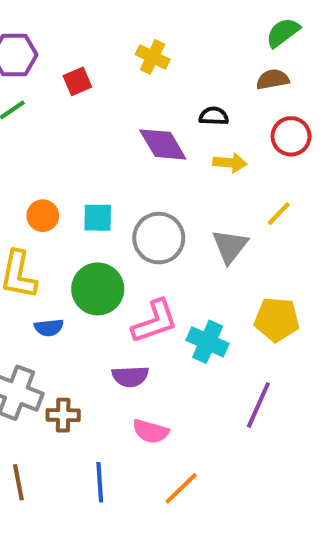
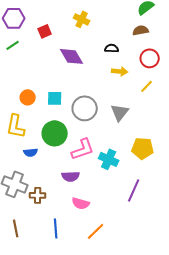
purple diamond: (163, 144) -> (72, 56), moved
yellow line: (279, 214) -> (147, 86), moved

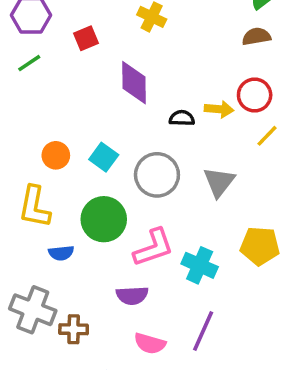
black semicircle: (112, 48) -> (182, 118), moved
purple diamond: (72, 56) -> (134, 83), turned 30
red circle: (150, 58) -> (255, 95), moved
cyan square: (55, 98) -> (104, 157), turned 35
purple line: (134, 190) -> (203, 331), moved

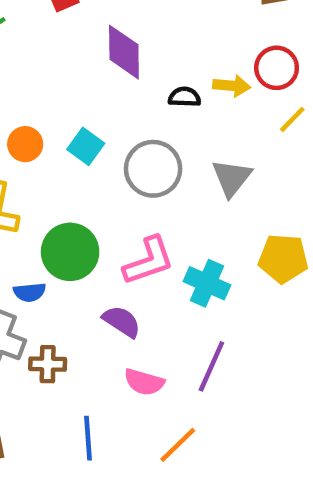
green circle: (104, 219) -> (70, 252), moved
blue semicircle: (61, 253) -> (30, 292), moved
purple semicircle: (132, 296) -> (122, 321), turned -144

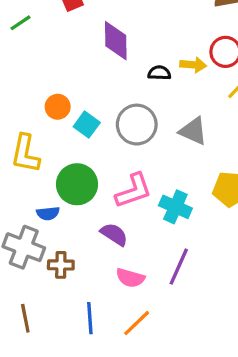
orange circle: (25, 144) -> (58, 107), moved
cyan square: (86, 146) -> (87, 125), moved
gray triangle: (232, 178) -> (193, 131), turned -44
orange line: (178, 445) -> (137, 323), moved

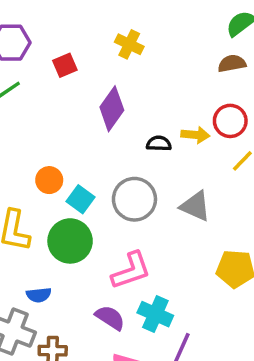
purple diamond: (116, 41) -> (112, 109), turned 36
green circle: (77, 184) -> (70, 241), moved
cyan cross: (175, 207) -> (155, 314), moved

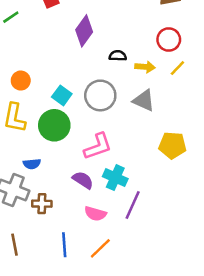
yellow arrow: (195, 135) -> (145, 67), moved
orange circle: (49, 180) -> (21, 81), moved

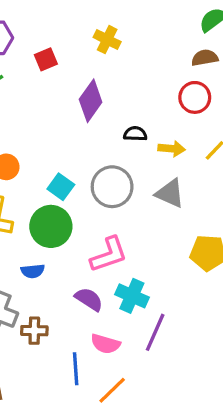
red circle: (169, 39) -> (195, 97), moved
blue semicircle: (32, 164) -> (33, 271), moved
blue line: (64, 245) -> (76, 369), moved

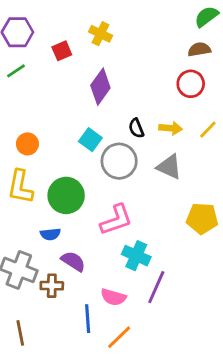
yellow cross: (107, 40) -> (100, 34), moved
black semicircle: (135, 134) -> (136, 128), moved, turned -114
cyan square: (61, 187) -> (90, 140), moved
purple semicircle: (89, 299) -> (73, 261), moved

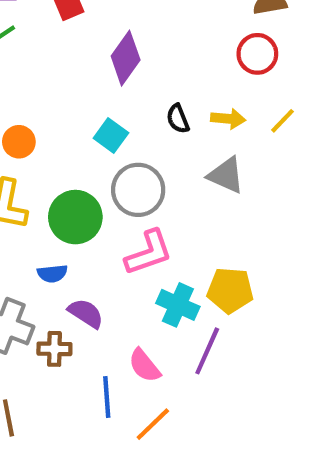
gray circle: (119, 161) -> (138, 190), moved
yellow pentagon: (202, 218) -> (230, 290), moved
pink semicircle: (113, 297) -> (144, 366), turned 35

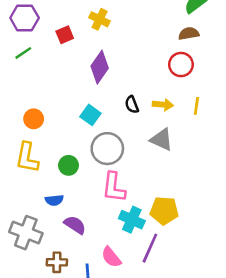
yellow line: (282, 121) -> (196, 106), turned -36
green circle: (75, 217) -> (69, 165), size x0.6
pink L-shape: (149, 253) -> (114, 187), turned 116
brown cross: (54, 349) -> (57, 262), moved

